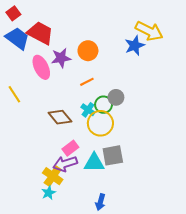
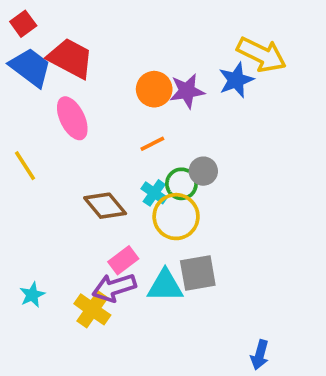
purple star: (61, 58) -> (187, 91), moved
cyan star: (49, 193) -> (32, 295), moved
blue arrow: (100, 202) -> (260, 355), moved

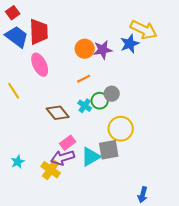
red trapezoid: (70, 58) -> (39, 32), turned 60
yellow circle: (176, 217) -> (121, 129), moved
cyan triangle: (165, 286) -> (91, 157), turned -30

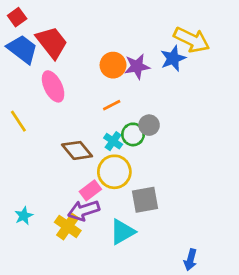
red trapezoid: (39, 32) -> (52, 42), turned -36
yellow circle: (121, 129) -> (114, 172), moved
cyan triangle: (91, 157) -> (122, 232), moved

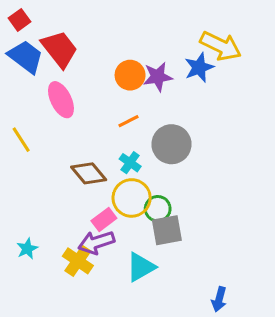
gray circle: (149, 125) -> (172, 144), size x1.6
green circle: (133, 134) -> (158, 209), moved

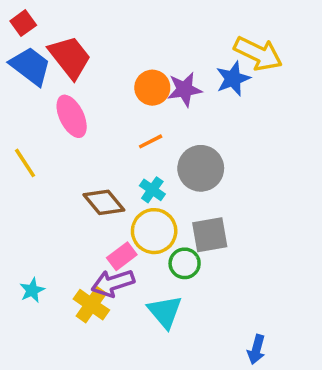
green circle: (158, 209) -> (185, 263), moved
gray square: (167, 230) -> (210, 235), moved
cyan triangle: (141, 267) -> (165, 312), turned -40

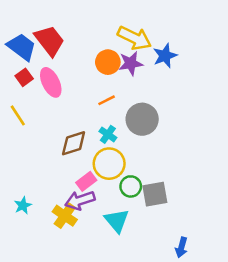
red square: (23, 23) -> (24, 77), moved
yellow arrow: (258, 54) -> (134, 38), moved
brown diamond: (104, 202) -> (74, 143), turned -68
gray square: (210, 235) -> (155, 194), moved

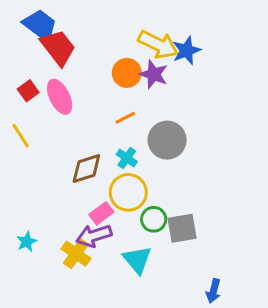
blue trapezoid: (22, 47) -> (40, 25), moved
blue star: (165, 56) -> (187, 50), moved
purple star: (131, 63) -> (154, 74), turned 30

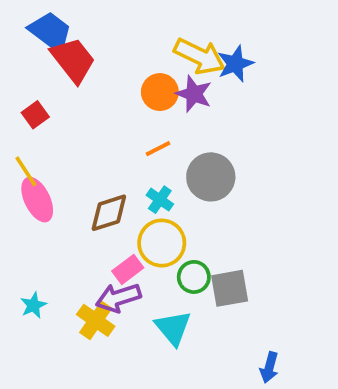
pink ellipse: (60, 97) -> (37, 200), moved

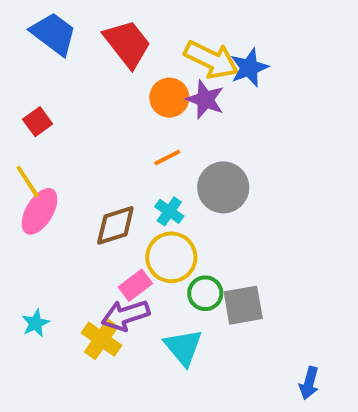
red trapezoid: (73, 60) -> (127, 44), moved
pink ellipse: (37, 200) -> (40, 211), turned 57
blue arrow: (269, 368) -> (309, 383), moved

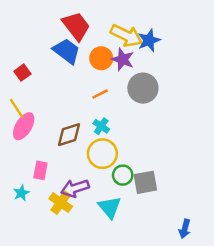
blue trapezoid: (54, 34) -> (67, 51), moved
gray circle: (223, 187) -> (143, 88), moved
pink rectangle: (135, 285) -> (40, 170), moved, turned -42

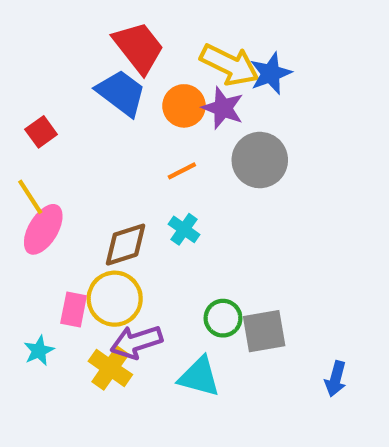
yellow circle: (102, 154) -> (115, 299), moved
cyan triangle: (110, 207) -> (199, 377), turned -35
blue arrow: (185, 229) -> (336, 379), moved

